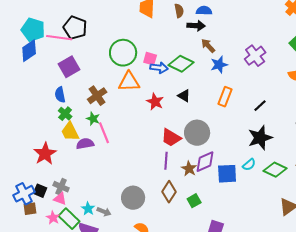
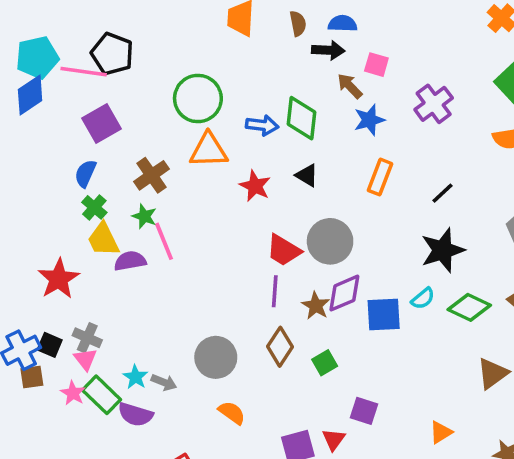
cyan pentagon: (33, 30) -> (37, 57), turned -30
pink square: (150, 59) -> (376, 65), moved
green diamond: (181, 64) -> (301, 118), turned 70
blue semicircle: (60, 95) -> (85, 173), turned 35
pink triangle: (60, 199) -> (85, 359), turned 32

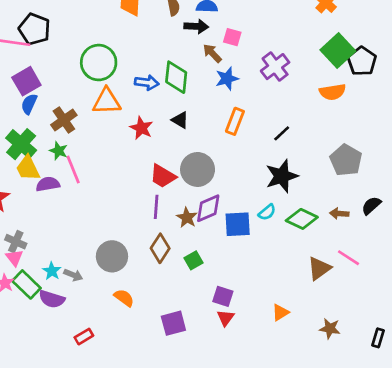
blue semicircle: (85, 173) -> (29, 104), moved
green cross: (94, 207) -> (21, 144), size x1.6
red triangle: (334, 439) -> (226, 318), moved

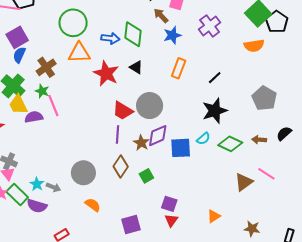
red star: (141, 128) -> (106, 74), size x1.4

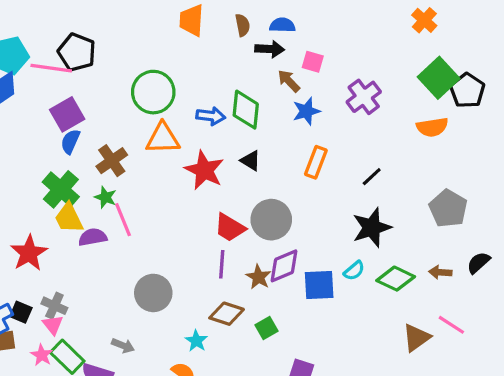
brown diamond: (121, 167) -> (227, 314), turned 75
gray circle: (83, 173) -> (153, 293), moved
cyan star: (37, 184) -> (196, 341), moved

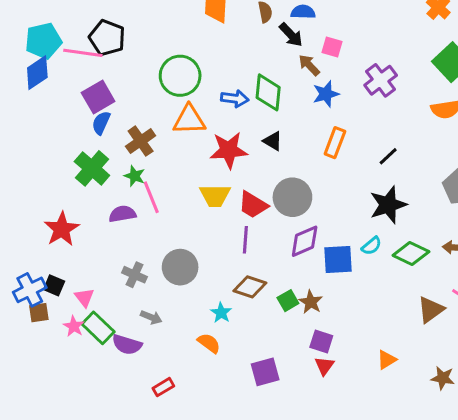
black arrow: (270, 49) -> (291, 35), turned 44
red star: (204, 170) -> (229, 150), turned -30
yellow trapezoid: (69, 218) -> (215, 196), moved, turned -64
brown star: (258, 277) -> (311, 302), moved
gray cross: (54, 306) -> (135, 275), moved

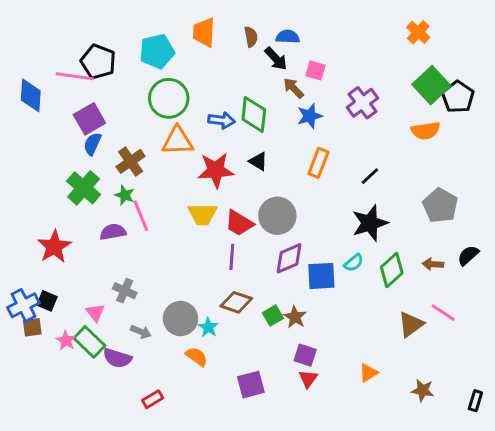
cyan pentagon: (43, 41) -> (157, 51), moved
blue diamond: (37, 73) -> (31, 95), turned -52
green diamond: (411, 253) -> (392, 270), turned -68
gray circle: (180, 267) -> (180, 318), moved
pink triangle: (84, 297) -> (95, 313), moved

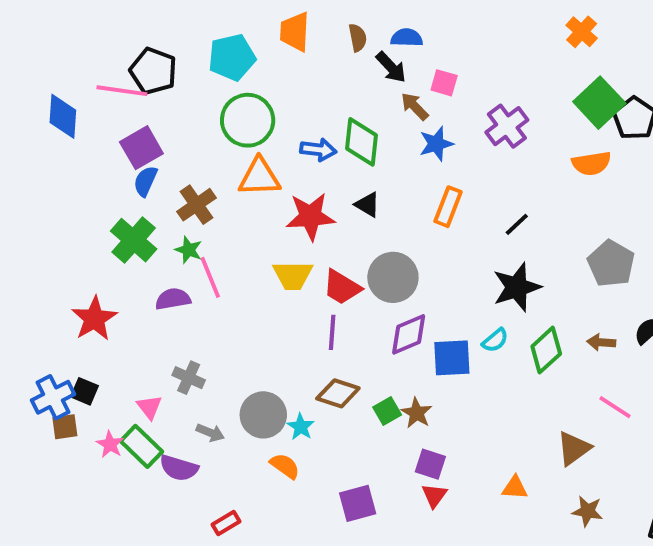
brown triangle: (411, 324) -> (574, 448), moved
orange triangle: (368, 373) -> (515, 488), turned 36

